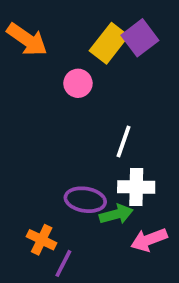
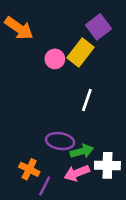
yellow rectangle: (109, 43) -> (81, 53), moved
white cross: (136, 187) -> (107, 165), moved
pink arrow: (149, 240) -> (77, 173), moved

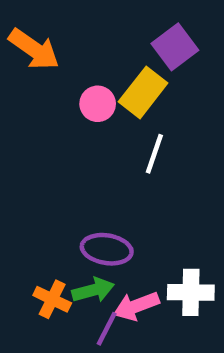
white line: (87, 100) -> (154, 154), moved
green arrow: (82, 151) -> (93, 290), moved
purple line: (45, 186) -> (107, 329), moved

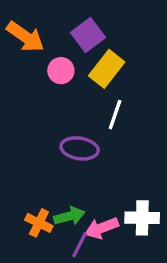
purple square: (175, 47) -> (88, 35), moved
pink circle: (98, 104) -> (61, 71), moved
purple ellipse: (107, 249) -> (80, 148), moved

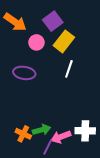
purple ellipse: (80, 148) -> (24, 73), moved

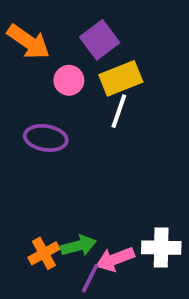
yellow rectangle: (64, 41) -> (121, 78), turned 30
white line: (69, 69) -> (119, 111), moved
orange cross: (23, 134) -> (44, 253), turned 35

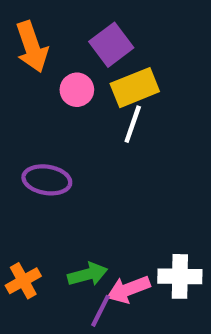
orange arrow: (29, 42) -> (32, 47), turned 36
purple ellipse: (46, 138) -> (47, 180), moved
orange cross: (44, 253) -> (23, 281), moved

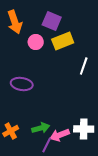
purple square: (111, 45) -> (52, 21), turned -30
white line: (133, 124) -> (84, 66), moved

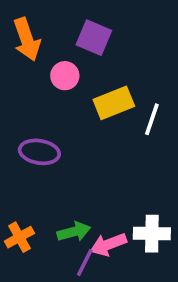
yellow rectangle: (63, 41) -> (114, 103), moved

